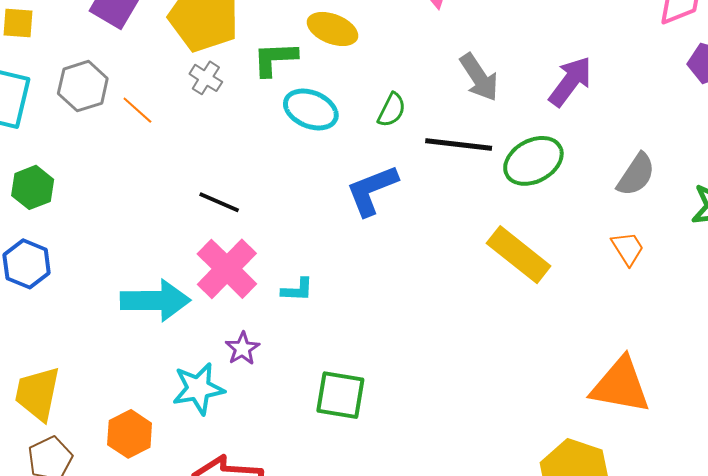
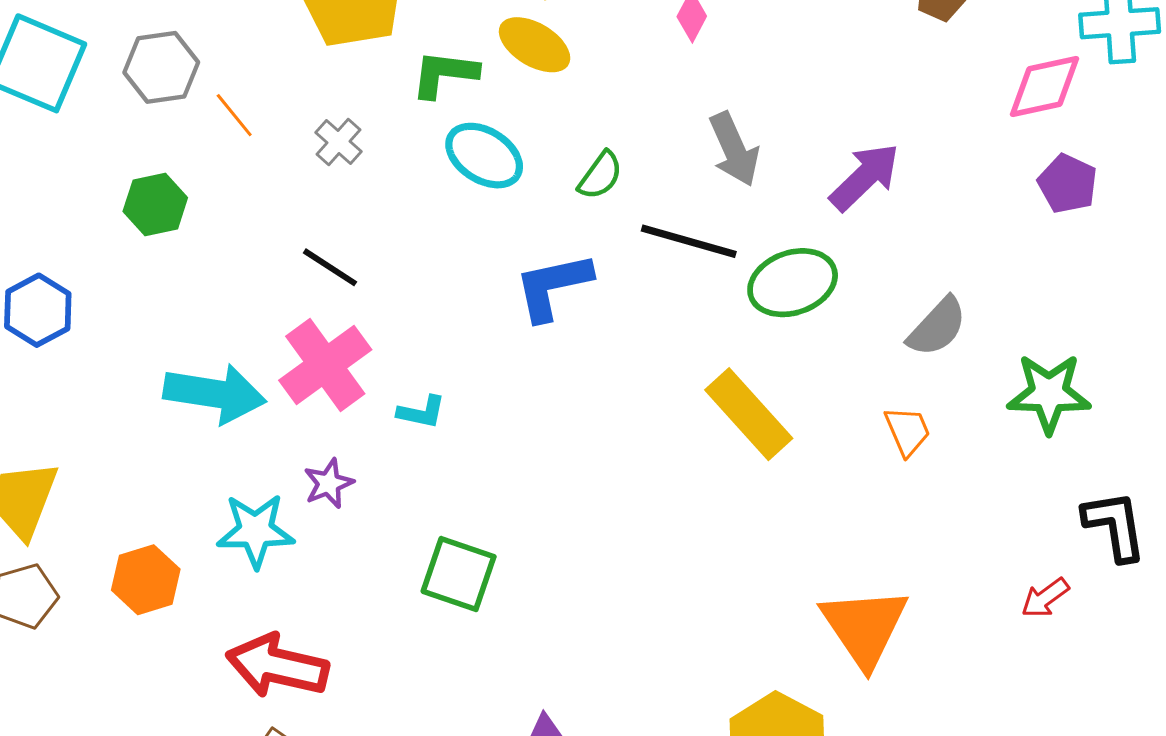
gray cross: (206, 78) -> (338, 142), moved
green hexagon: (33, 187) -> (155, 205), moved
orange triangle: (620, 385) -> (864, 627), turned 36

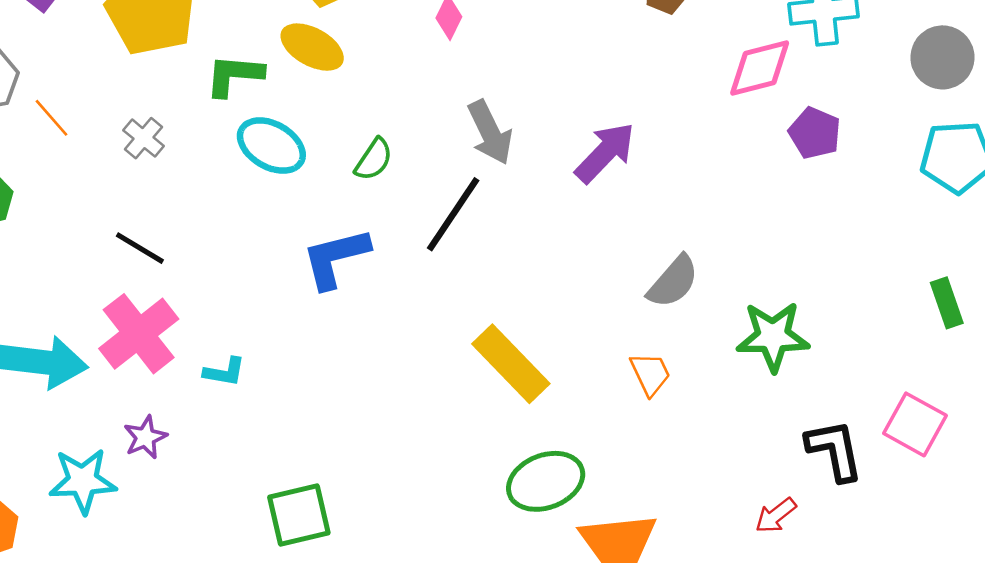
purple pentagon: (1068, 184) -> (815, 133), moved
black line: (689, 241) -> (453, 214), turned -70
green ellipse: (793, 283) -> (546, 481), moved
green square: (459, 574) -> (299, 515), moved, turned -30

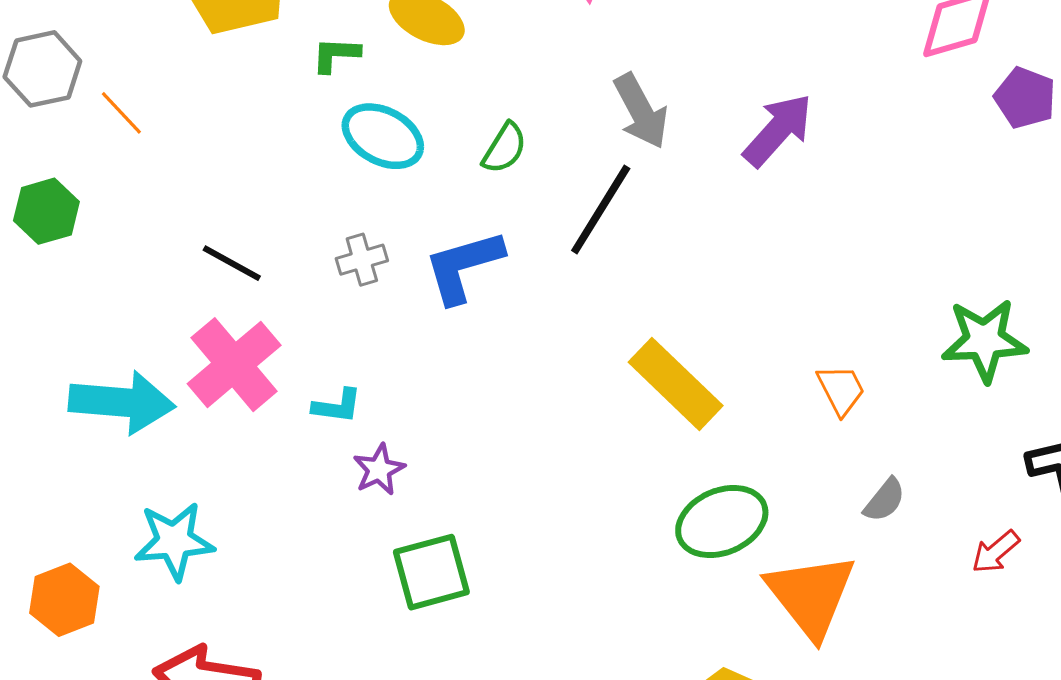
green L-shape: (234, 75) -> (336, 55), size x0.7
gray cross: (144, 138) -> (362, 260), moved, turned 36
gray semicircle: (673, 282) -> (885, 500), moved, size x0.7
purple star: (145, 437) -> (379, 470), moved

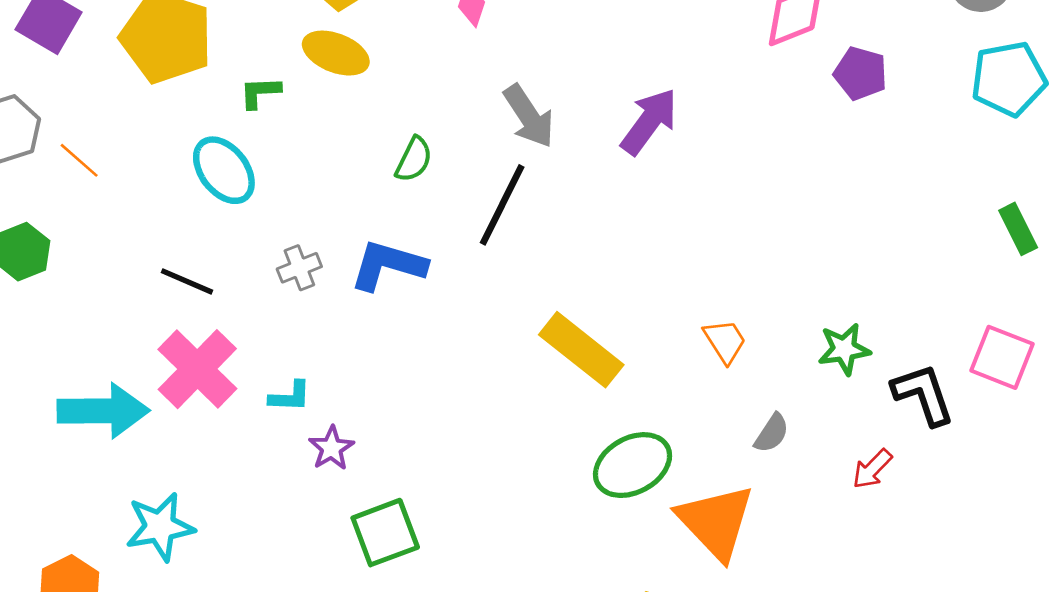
cyan ellipse: (383, 136) -> (224, 170), moved, turned 30
blue L-shape: (464, 266) -> (388, 265), turned 38
green star: (984, 340) -> (844, 349), moved, size x0.7

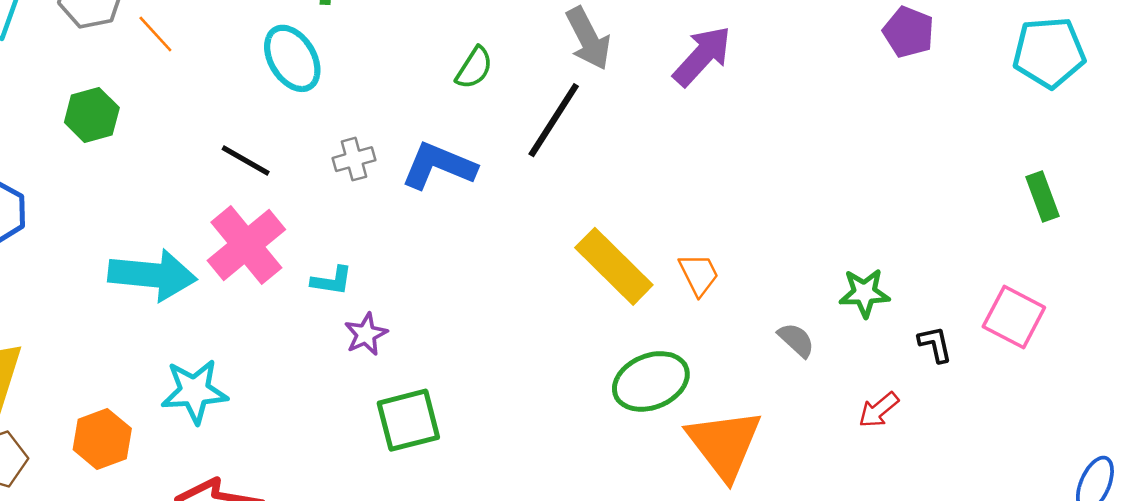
orange trapezoid: (725, 341) -> (699, 274), moved
black L-shape: (923, 394) -> (935, 344), size x0.6
gray semicircle: (772, 433) -> (796, 340), moved, turned -87

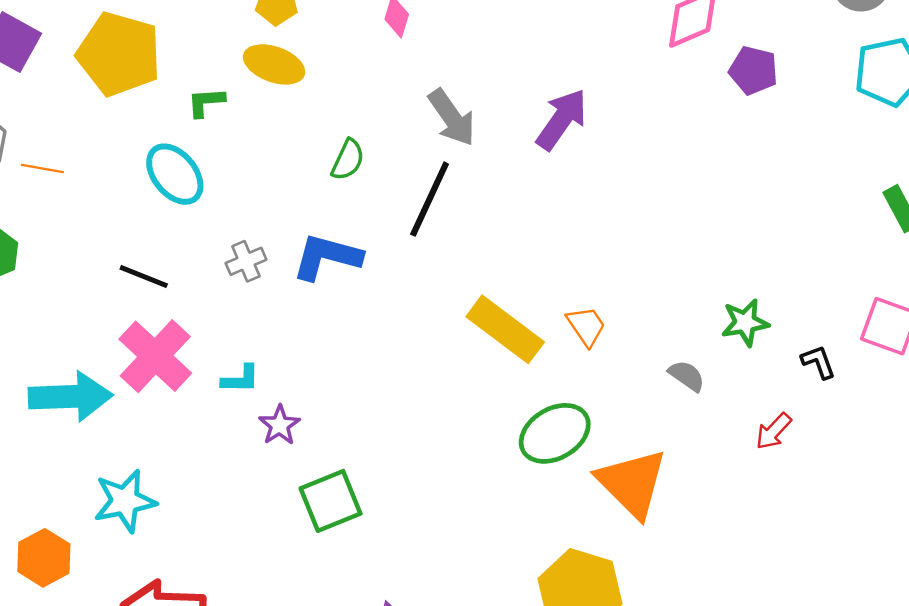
orange line: (155, 34) -> (42, 169), turned -30

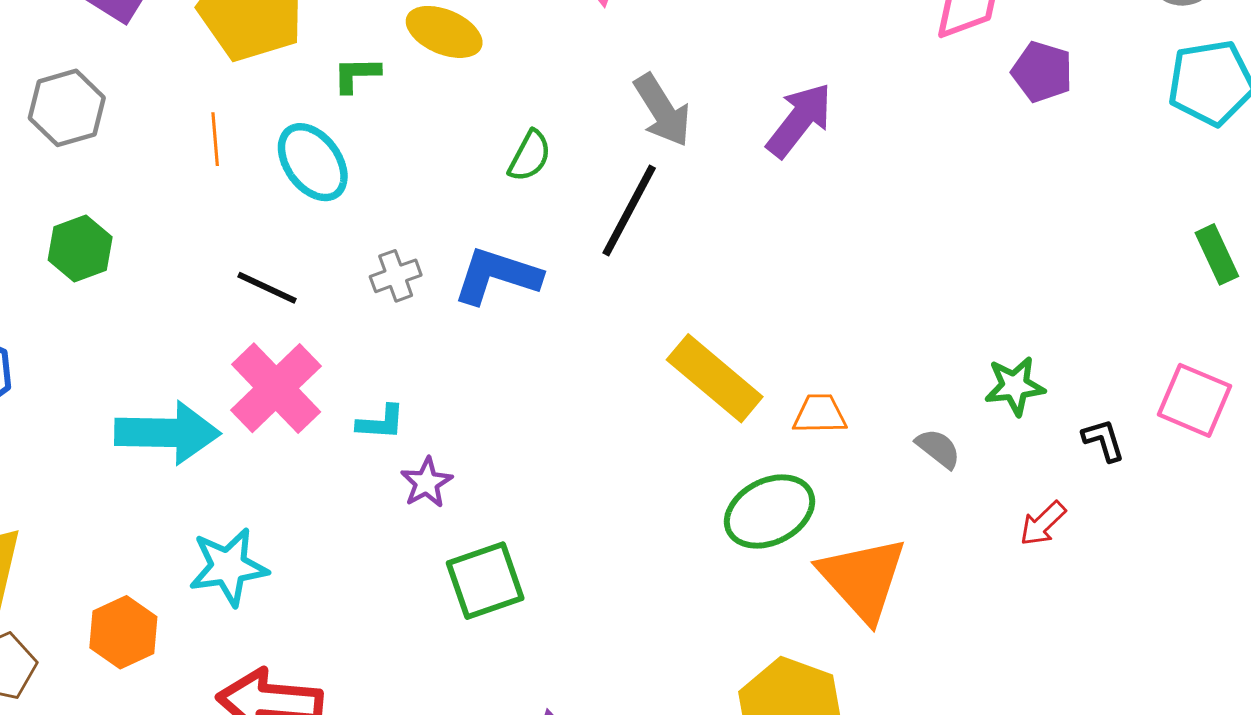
orange line: (42, 169) -> (215, 139), moved, turned 72
orange trapezoid: (586, 326) -> (820, 414), moved, turned -60

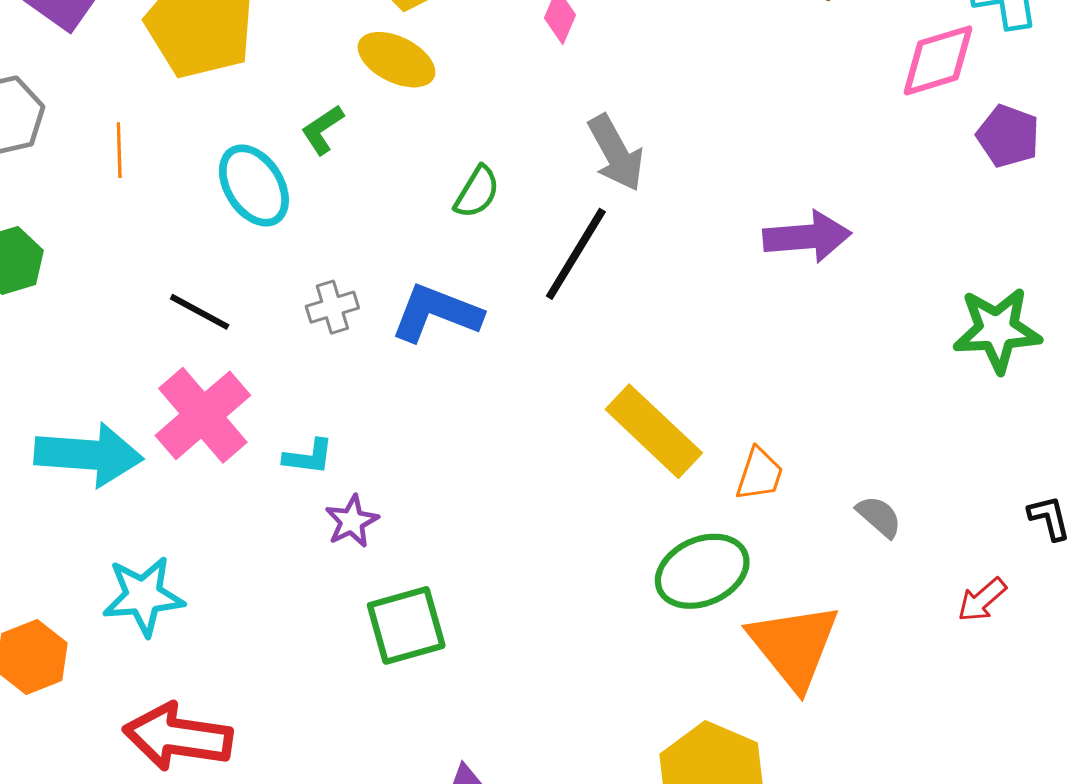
green L-shape: (356, 74) -> (322, 130), moved, turned -36
purple arrow: (799, 120) -> (807, 237), moved, turned 44
orange line: (215, 139) -> (119, 150), moved
green star: (1015, 386) -> (997, 330), moved, size x1.4
orange trapezoid: (820, 414) -> (759, 474), turned 106

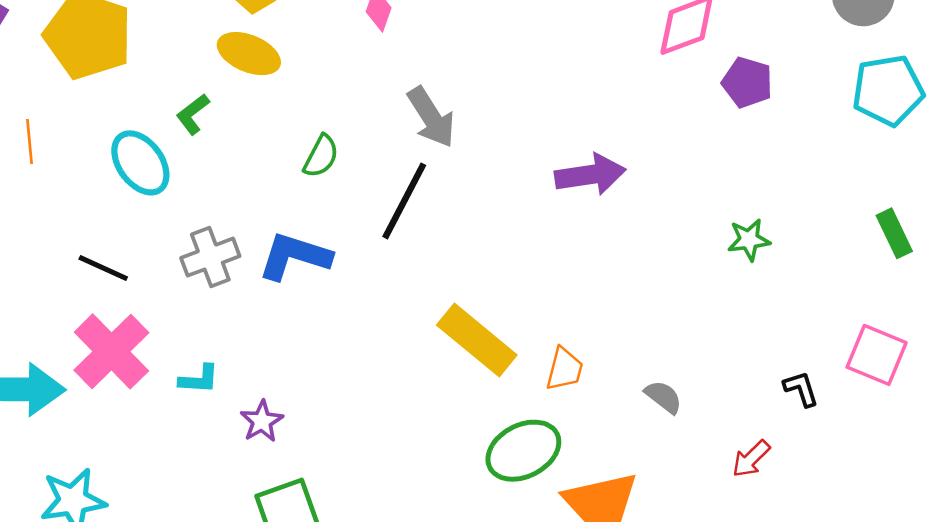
gray cross: (332, 307) -> (210, 257), size x1.4
green star: (997, 330) -> (749, 240), size x0.6
purple star: (352, 521) -> (262, 421), moved

